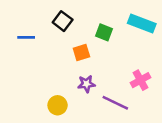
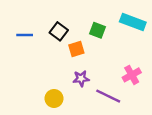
black square: (63, 21) -> (59, 31), moved

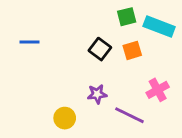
green square: (98, 30) -> (127, 17), moved, turned -35
black square: (59, 31) -> (100, 49), moved
orange square: (76, 49) -> (132, 50), moved

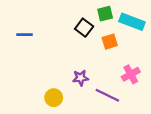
black square: (100, 49) -> (84, 28), moved

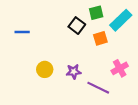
cyan rectangle: (132, 22) -> (121, 20), turned -65
yellow circle: (54, 98) -> (45, 69), moved

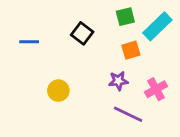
black square: (77, 26) -> (82, 33), moved
purple star: (74, 72) -> (118, 81), moved

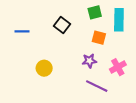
cyan rectangle: (157, 26) -> (119, 20), turned -45
orange square: (131, 50) -> (99, 38), turned 32

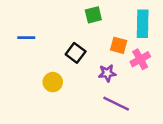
green square: (95, 12) -> (93, 15), moved
black square: (62, 25) -> (76, 53), moved
pink cross: (118, 67) -> (140, 59), moved

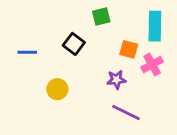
blue line: (26, 38) -> (27, 52), moved
black square: (76, 53) -> (74, 44), moved

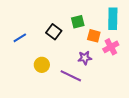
green square: (101, 16) -> (78, 22), moved
blue line: (27, 52) -> (20, 38), turned -32
purple line: (126, 113) -> (71, 76), moved

